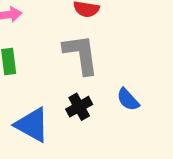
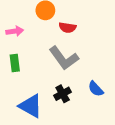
gray L-shape: (81, 54) -> (64, 58), turned 152

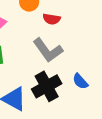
black cross: (63, 94) -> (47, 86), size x1.6

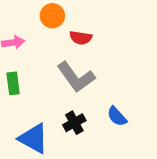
black cross: (47, 86) -> (74, 123), size x0.6

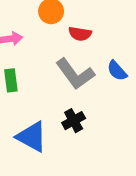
blue semicircle: (117, 116) -> (117, 71), moved

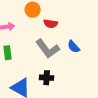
black cross: (74, 121) -> (47, 78), turned 32

